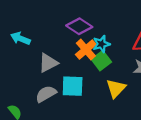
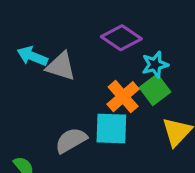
orange cross: (86, 50) -> (123, 97), moved
gray triangle: (48, 63) -> (61, 66), moved, turned 45

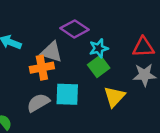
gray triangle: (61, 66) -> (52, 52), moved
orange cross: (123, 97) -> (42, 68), moved, turned 30

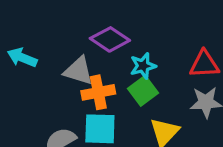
orange cross: (42, 68) -> (98, 92), moved

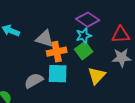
purple diamond: (110, 39) -> (88, 20), moved

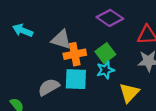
cyan star: (84, 36) -> (105, 70), moved
yellow triangle: (97, 76) -> (129, 93), moved

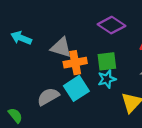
green square: (105, 53) -> (107, 61), turned 30
cyan square: (76, 79) -> (76, 88), turned -35

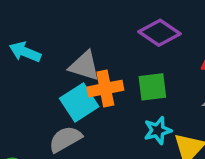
cyan star: (107, 79) -> (158, 130), moved
cyan square: (76, 88) -> (79, 103), moved

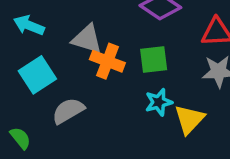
orange cross: (105, 89) -> (107, 61), turned 32
cyan square: (79, 103) -> (37, 75), moved

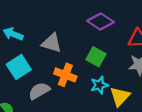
green square: (154, 59) -> (96, 57), turned 36
orange cross: (107, 61) -> (65, 75), moved

